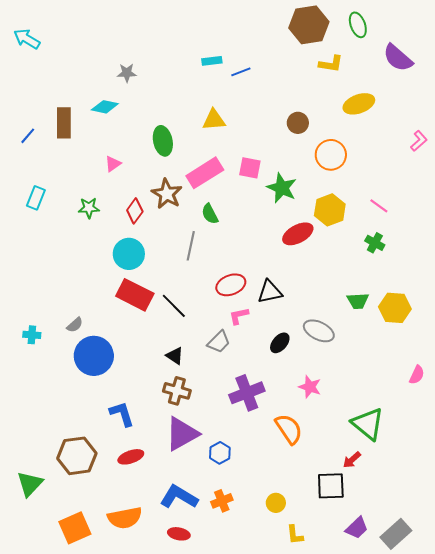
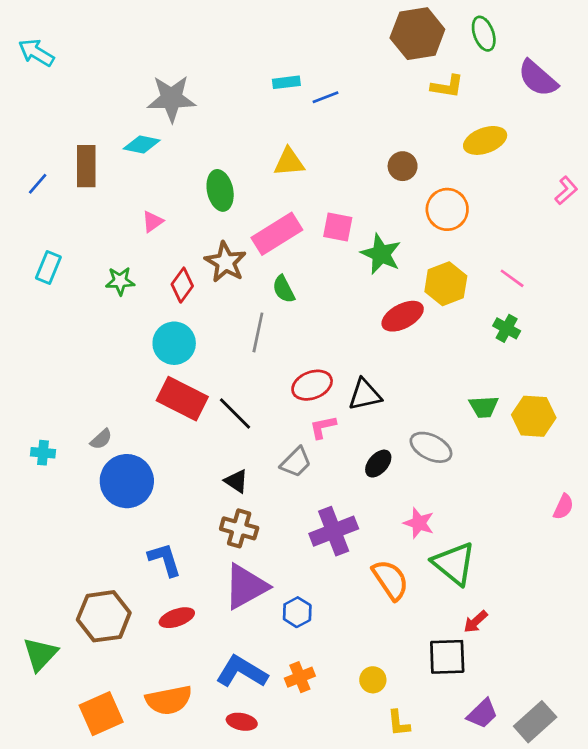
gray star: (127, 73) -> (171, 99), size x1.8
green triangle: (368, 424) -> (454, 564), moved

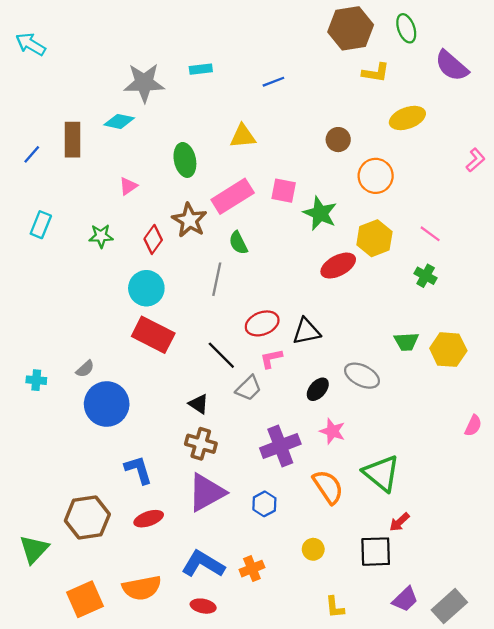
cyan rectangle: (286, 82) -> (201, 69), moved
black line: (235, 414) -> (221, 355), moved
pink star: (419, 523) -> (332, 431), moved
blue hexagon: (297, 612) -> (264, 504), moved
yellow circle: (373, 680) -> (313, 549), moved

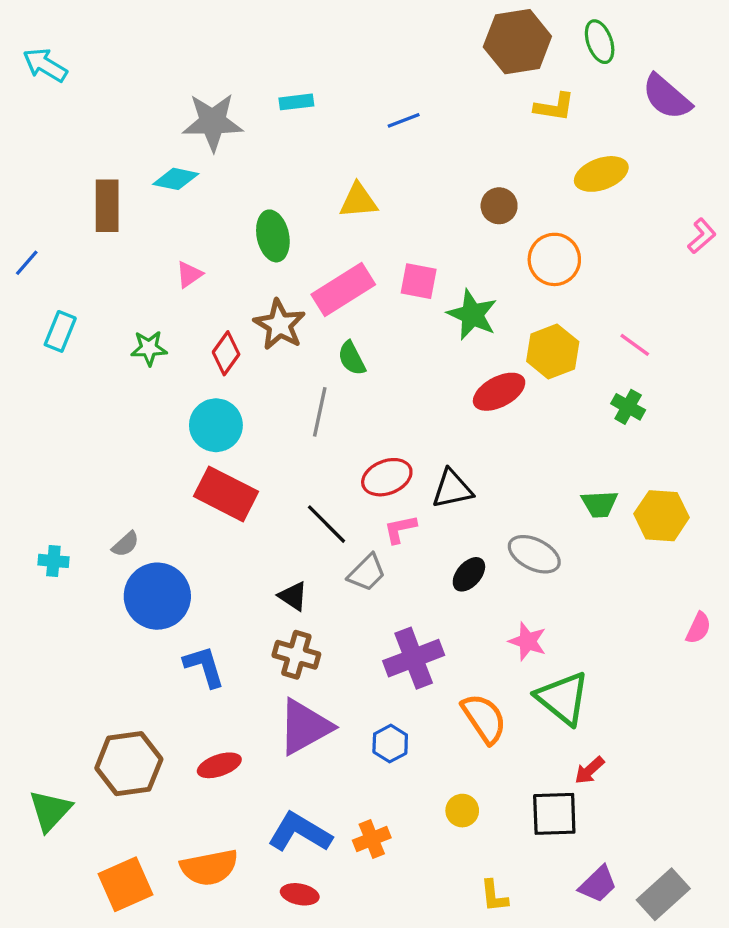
blue line: (32, 154) -> (27, 263), moved
pink star: (332, 431) -> (528, 641), moved
blue L-shape: (138, 470) -> (204, 666), moved

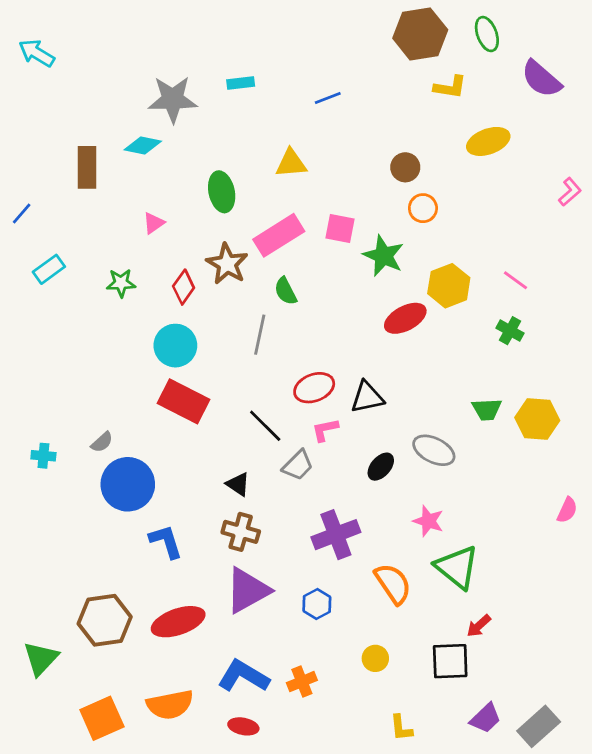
orange circle: (554, 259) -> (423, 208), moved, size x0.7
cyan rectangle: (60, 331) -> (49, 269), turned 32
red ellipse: (219, 765) -> (178, 622), size x1.5

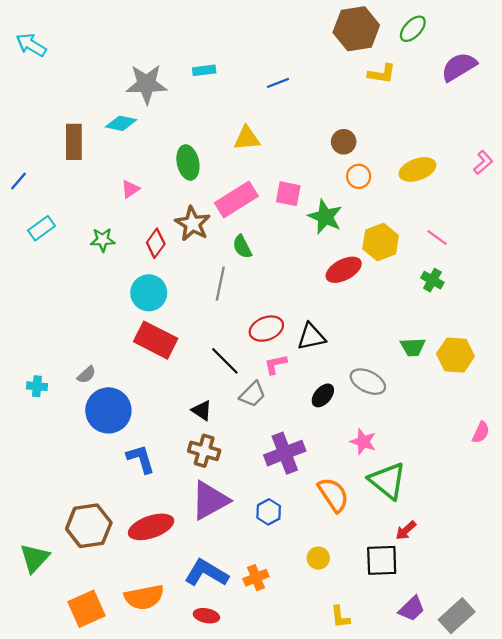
green ellipse: (487, 34) -> (413, 29), turned 64
purple semicircle: (541, 79) -> (459, 67), turned 108
yellow ellipse: (488, 141) -> (417, 169), moved

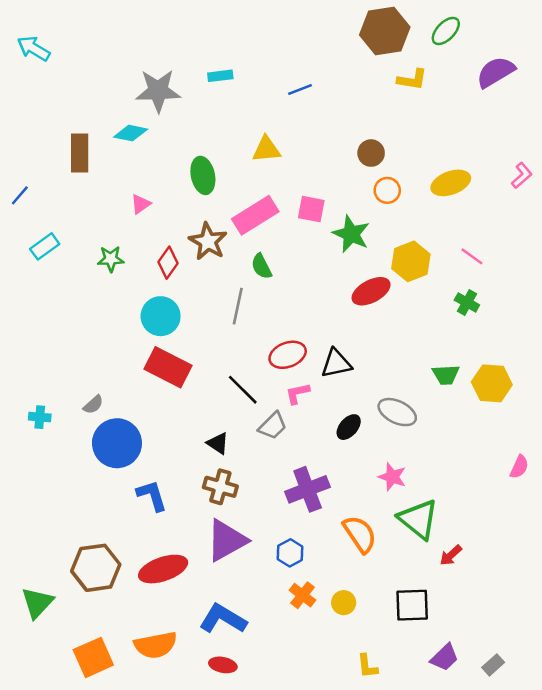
red arrow: (406, 530) -> (451, 555), moved
orange cross: (256, 578) -> (303, 595), moved, turned -30
gray rectangle: (457, 616) -> (493, 665), size x0.6

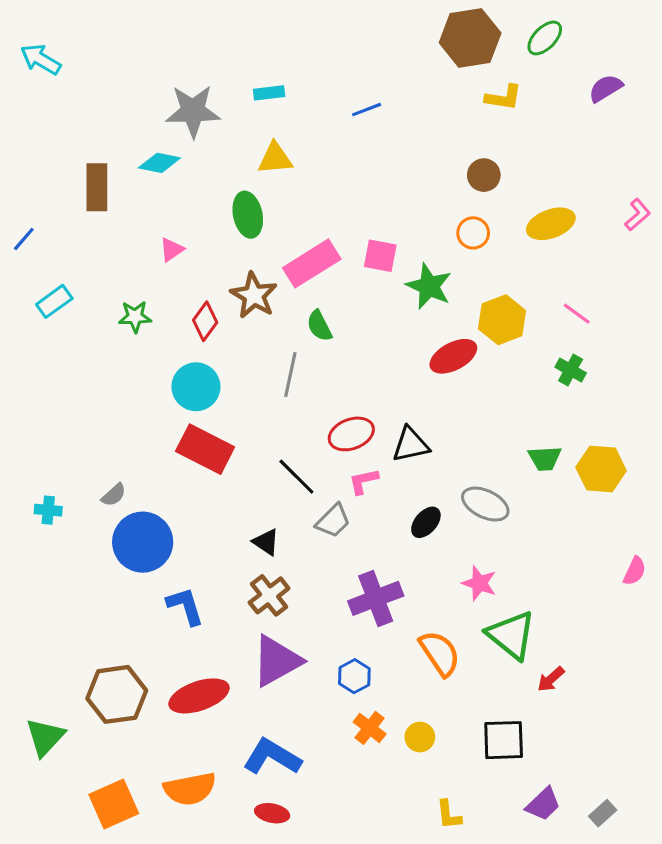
purple semicircle: (496, 72) -> (606, 88), size x0.7
yellow triangle: (266, 149) -> (275, 158), moved
brown circle: (371, 153) -> (484, 175), moved
brown cross: (220, 487) -> (269, 595), turned 36

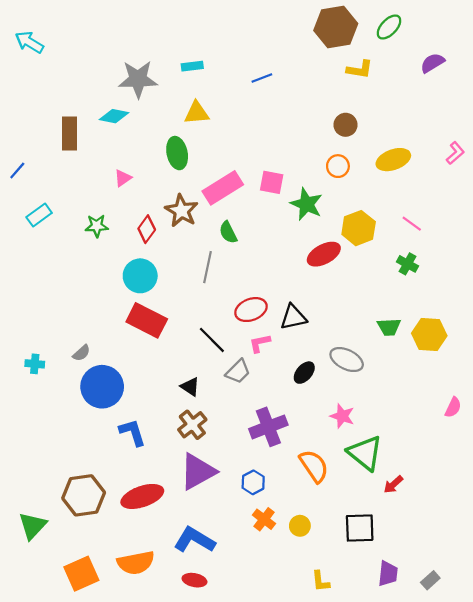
purple trapezoid: (543, 804) -> (388, 574), turned -40

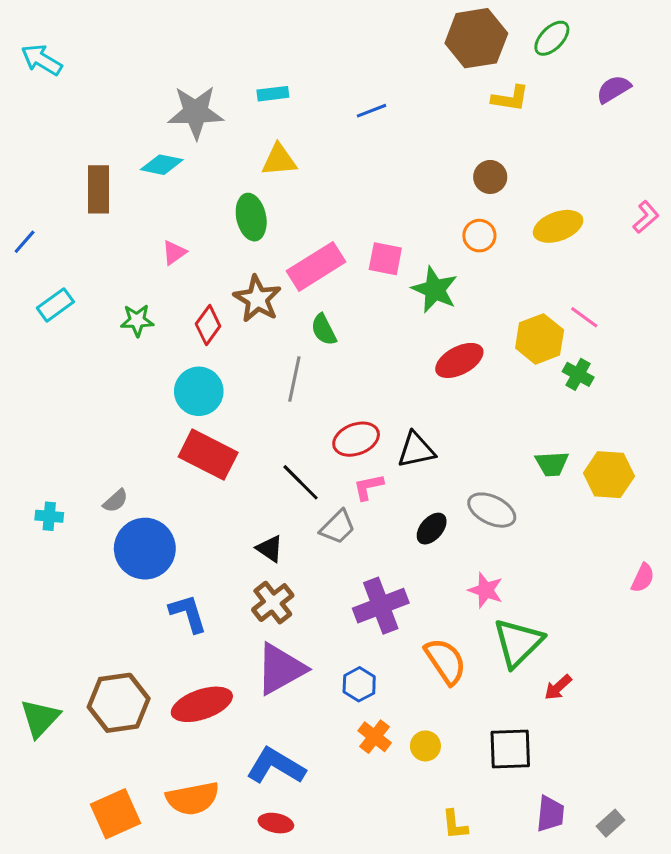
yellow hexagon: (359, 228) -> (540, 339), moved
green triangle: (365, 453) -> (518, 643), turned 36
green triangle: (33, 526) -> (40, 718), moved

